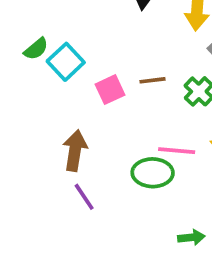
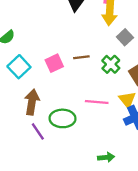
cyan square: (66, 62) -> (19, 67), moved
green ellipse: (153, 173) -> (63, 118), moved

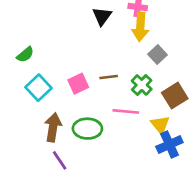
pink line: (97, 102) -> (126, 111), moved
green ellipse: (63, 118) -> (87, 129), moved

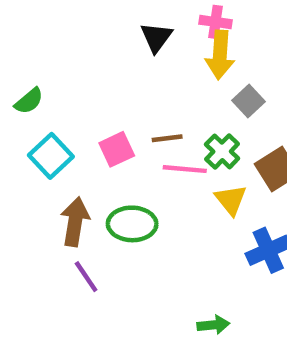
pink line: (126, 111) -> (185, 169), moved
yellow triangle: (160, 125) -> (231, 200), moved

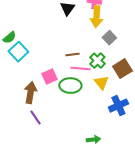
pink square: (117, 149) -> (49, 77), moved
cyan square: (51, 156) -> (18, 52), moved
green ellipse: (132, 224) -> (70, 86), moved

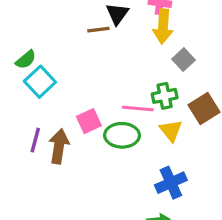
brown line: (72, 55) -> (98, 30), moved
green cross: (97, 61) -> (165, 96), turned 35
blue cross: (118, 106) -> (171, 183), moved
purple line: (35, 118) -> (35, 140), moved, turned 49

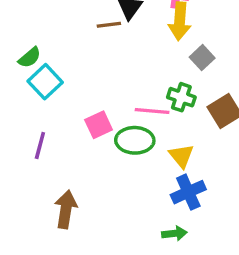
green cross: (165, 96) -> (181, 97), turned 30
yellow triangle: (171, 131) -> (181, 156), moved
brown arrow: (59, 146) -> (66, 209), moved

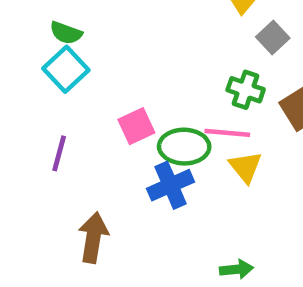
green semicircle: (30, 58) -> (66, 33), moved, turned 60
pink line: (152, 111) -> (227, 133), moved
blue cross: (188, 192) -> (171, 185), moved

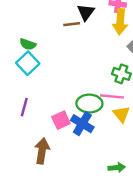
pink square: (136, 126) -> (61, 120), moved
blue cross: (171, 185) -> (82, 124), turned -35

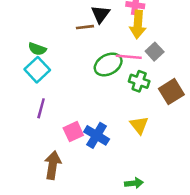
pink line: (112, 96) -> (129, 57), moved
green ellipse: (89, 104) -> (108, 64), moved, turned -30
purple line: (24, 107) -> (41, 108), moved

